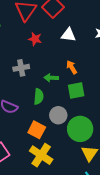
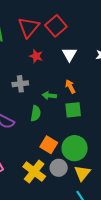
white triangle: (68, 35) -> (69, 54), turned 49
gray circle: (58, 115) -> (59, 168), moved
orange square: (37, 130) -> (49, 145), moved

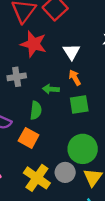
white triangle: (69, 54) -> (71, 52), moved
red star: (36, 56) -> (33, 44), size x1.6
orange square: (49, 145) -> (29, 138), moved

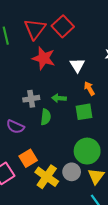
gray cross: (17, 77) -> (31, 99), moved
orange arrow: (75, 78) -> (89, 88), moved
orange square: (29, 138) -> (28, 158), moved, turned 30

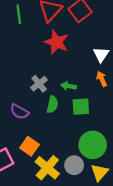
white triangle: (77, 65) -> (101, 55), moved
gray cross: (31, 99) -> (39, 84), turned -35
green square: (84, 112) -> (81, 107), moved
orange square: (28, 158) -> (30, 146), turned -30

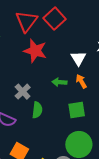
green arrow: (69, 86) -> (59, 82), moved
green square: (81, 107) -> (77, 110), moved

